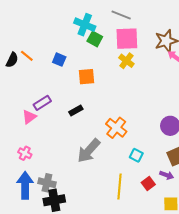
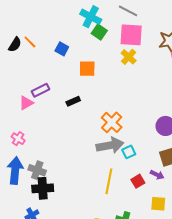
gray arrow: (89, 151) -> (110, 145), moved, turned -148
cyan square: (136, 155) -> (129, 152), turned 32

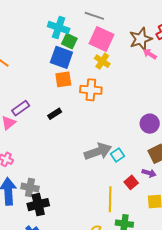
pink square: (131, 35) -> (101, 39), turned 30
blue square: (62, 49) -> (61, 57), moved, size x1.6
orange cross: (112, 122) -> (91, 90), moved, turned -30
yellow line: (109, 181) -> (110, 199), moved

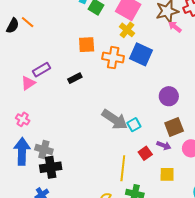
blue square: (61, 57) -> (141, 54), moved
gray arrow: (98, 151) -> (115, 120), turned 48

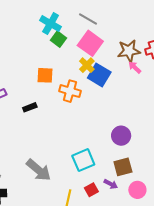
blue square: (141, 54) -> (99, 75), moved
gray arrow: (115, 120) -> (39, 170), moved
cyan square: (134, 125) -> (83, 160), size x1.6

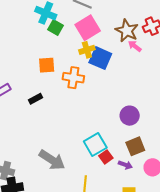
pink square: (90, 43) -> (88, 28), turned 30
brown star: (129, 51) -> (127, 31), turned -30
yellow cross: (87, 65) -> (87, 50), turned 35
red square: (91, 190) -> (106, 157), moved

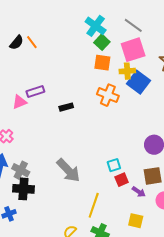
orange square: (47, 65) -> (102, 63), moved
cyan square: (95, 145) -> (114, 165), size x0.6

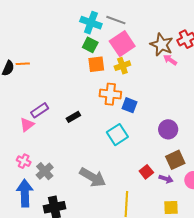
cyan cross: (96, 26) -> (91, 23), moved
orange line: (32, 42) -> (23, 64), turned -40
blue square: (139, 82) -> (129, 105), moved, size x0.7
cyan square: (114, 165) -> (117, 135), moved, size x1.5
gray cross: (21, 170) -> (45, 171), moved, turned 36

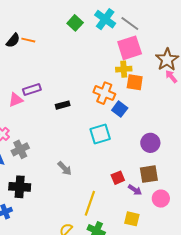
green square: (90, 45) -> (75, 23), moved
orange square: (96, 64) -> (135, 82), moved
gray arrow: (93, 177) -> (65, 168), size x0.6

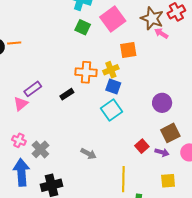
green square: (75, 23) -> (83, 27), moved
yellow cross: (124, 69) -> (111, 70), moved
orange cross: (104, 93) -> (86, 72), moved
blue square: (120, 109) -> (113, 87), moved

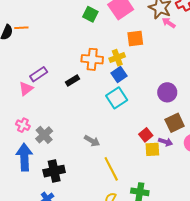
blue square: (113, 87) -> (119, 74), turned 35
yellow line: (123, 179) -> (111, 169), moved, turned -30
yellow square: (168, 181) -> (152, 149), moved

